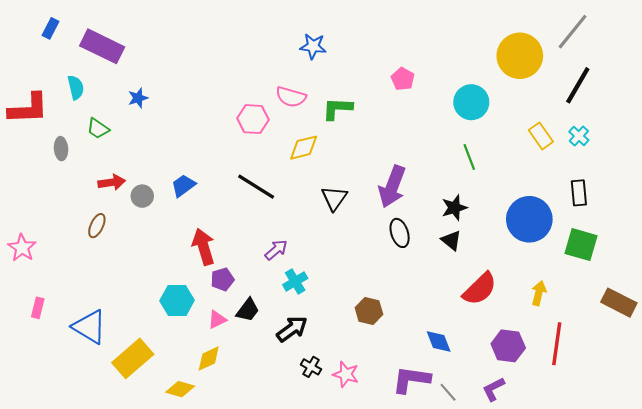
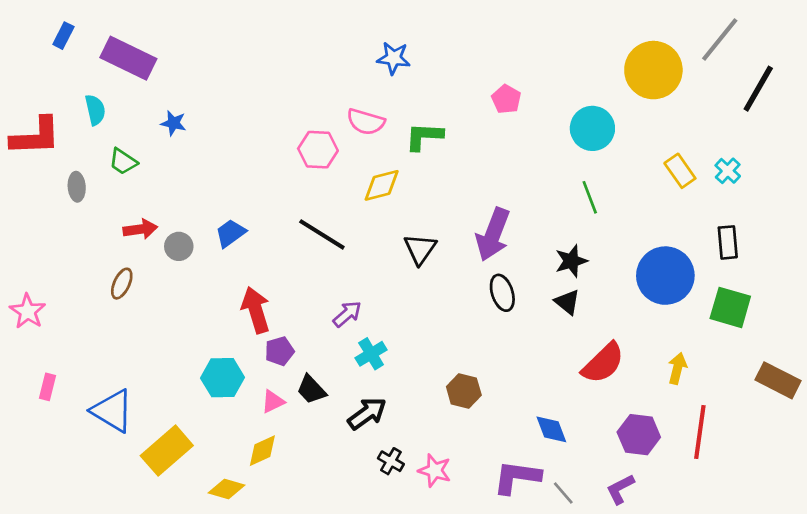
black line: (578, 85) -> (758, 89), moved
blue star: (138, 98) -> (173, 123), turned 30
black trapezoid: (248, 310) -> (311, 390), turned 100

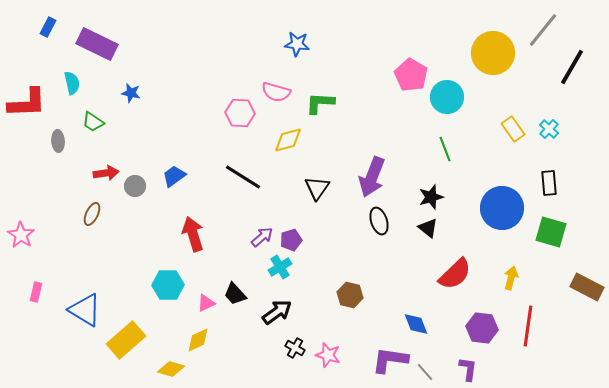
pink pentagon: (506, 99) -> (411, 75), moved, size x1.5
purple pentagon: (280, 351) -> (291, 240), moved
purple L-shape: (620, 489) -> (468, 369), turned 125

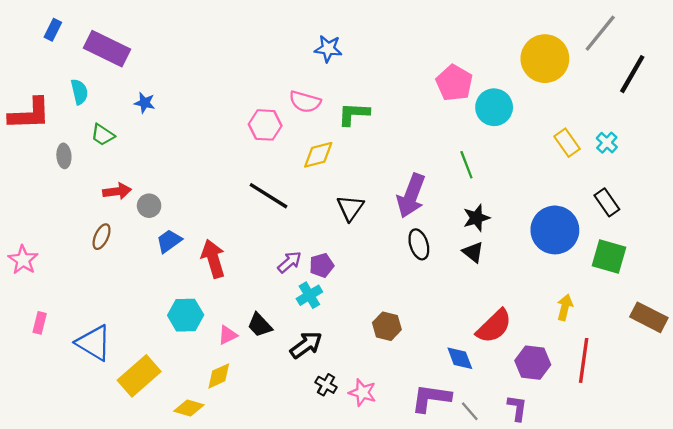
green line: (445, 149) -> (466, 165), moved
blue trapezoid: (174, 176) -> (169, 241), moved
black rectangle: (549, 183) -> (607, 202), turned -30
red semicircle: (455, 274) -> (494, 326), moved

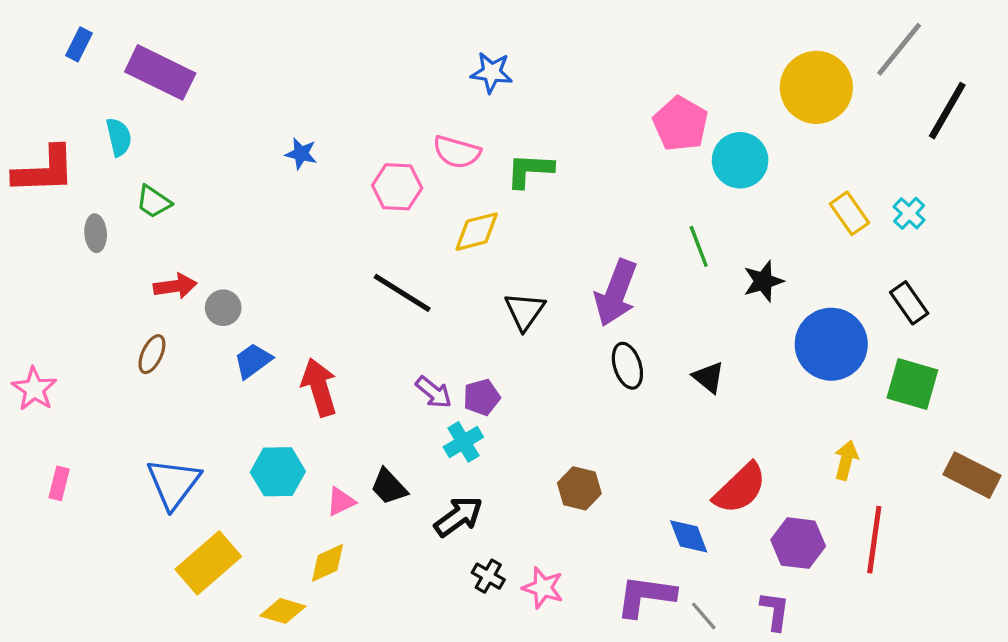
blue star: (145, 103) -> (301, 154), moved
black star: (476, 218) -> (763, 281), moved
purple arrow: (290, 262) -> (434, 392), turned 80
blue triangle: (94, 343) -> (173, 483), moved, turned 36

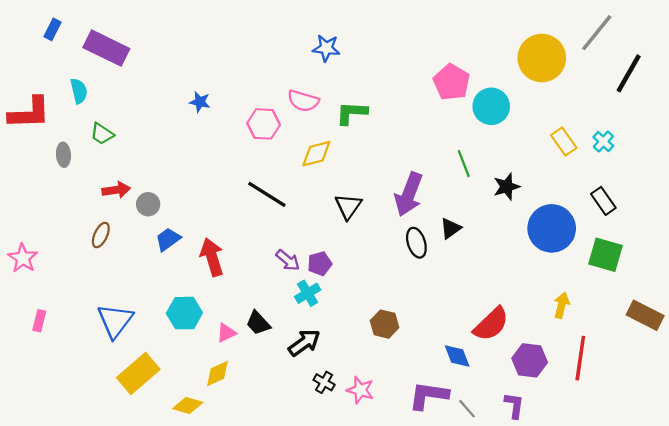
black triangle: (709, 377) -> (451, 228), moved, turned 45

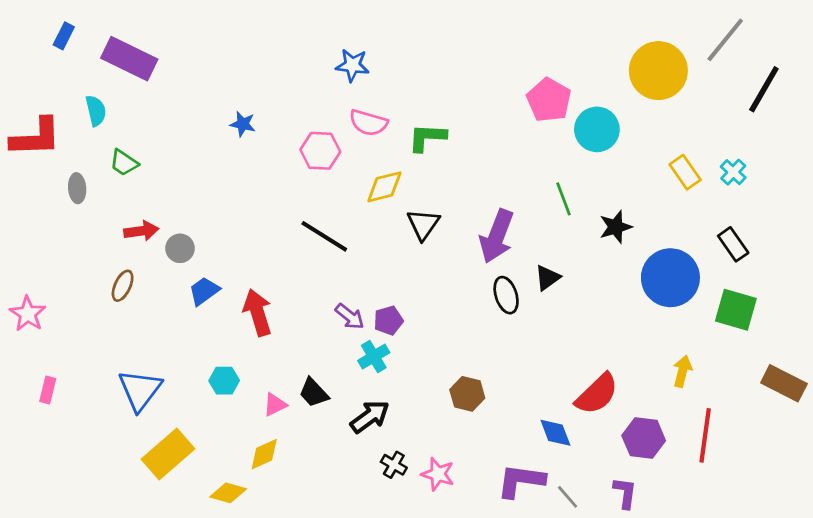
blue star: (326, 48) -> (352, 65), moved
black triangle: (348, 206) -> (423, 224), moved
cyan hexagon: (184, 313) -> (224, 381), size x0.7

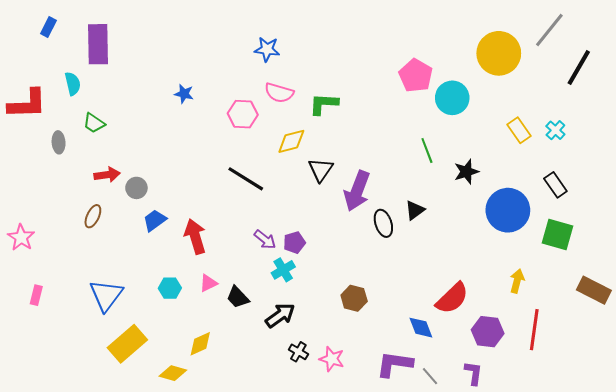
purple rectangle: (129, 59) -> (98, 44), turned 63
purple arrow: (497, 236) -> (357, 191), moved
pink triangle: (275, 405) -> (208, 283), moved

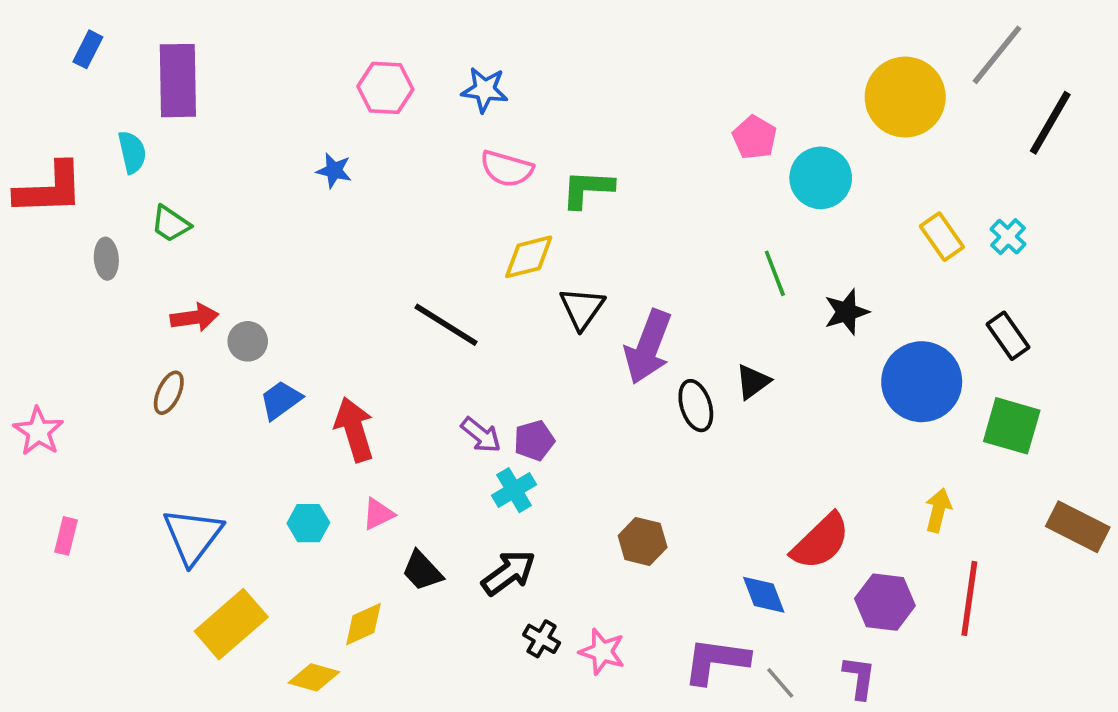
pink pentagon: (416, 76) -> (755, 137), size x0.7
pink hexagon: (243, 114) -> (385, 88), moved
black trapezoid: (238, 297) -> (422, 571), moved

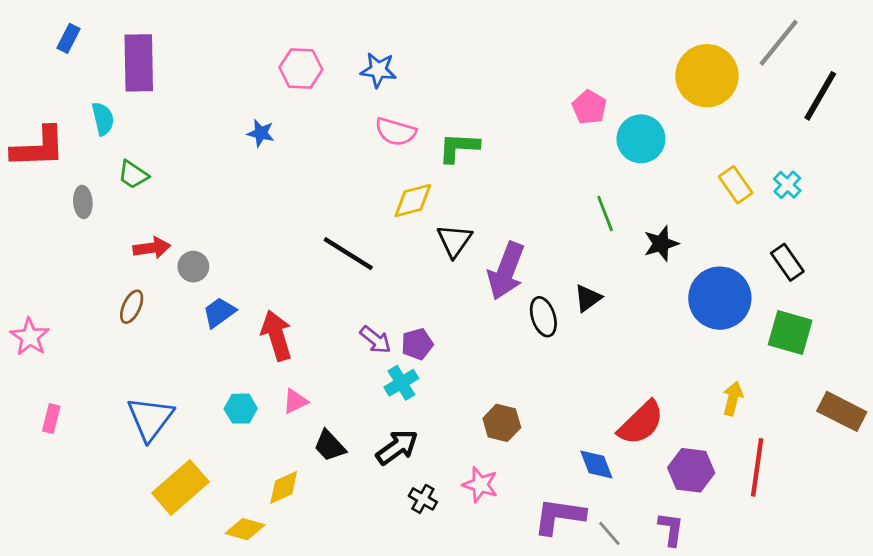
pink star: (602, 652) -> (480, 485), moved

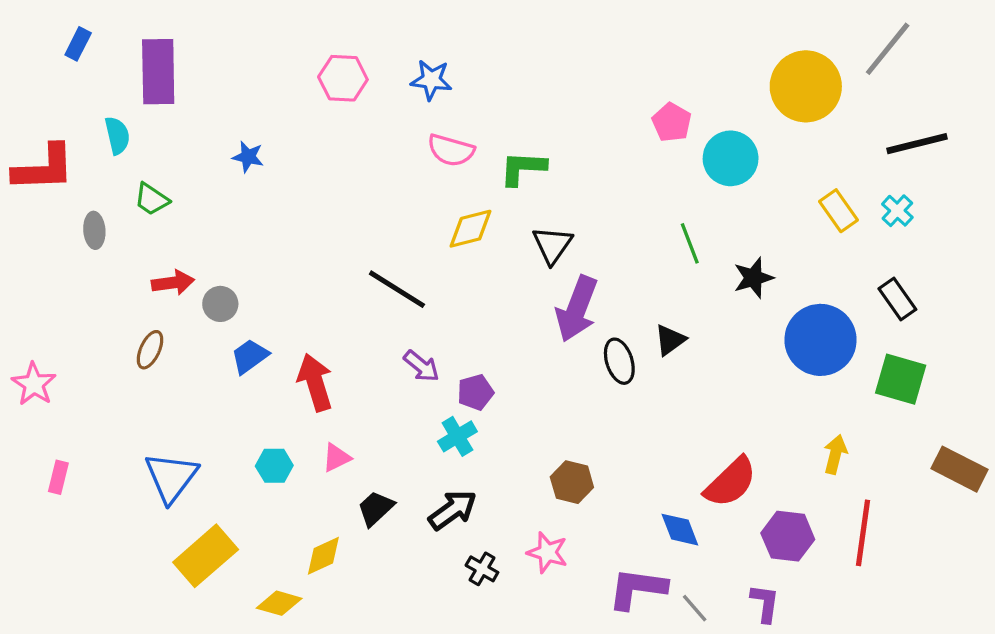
black line: (820, 96) -> (917, 144), moved, turned 46
blue star: (261, 133) -> (248, 157), moved
black triangle: (454, 241) -> (552, 245), moved
purple arrow: (376, 340) -> (421, 366), moved
black trapezoid: (330, 446) -> (376, 508), turned 90

